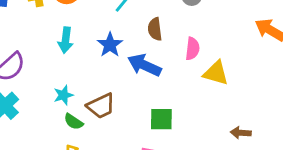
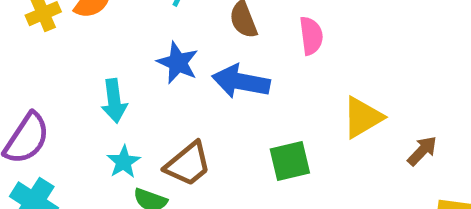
cyan arrow: (66, 40) -> (114, 101), moved
yellow triangle: (216, 73) -> (363, 117), moved, turned -32
brown arrow: (241, 133) -> (422, 151), turned 144

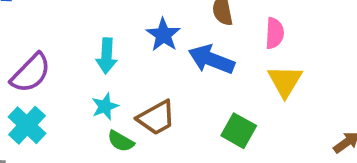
yellow triangle: (363, 117) -> (285, 81), moved, turned -39
green square: (290, 161) -> (239, 131), turned 32

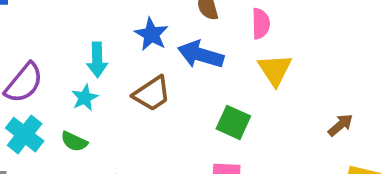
cyan star: (105, 106) -> (85, 98), moved
brown trapezoid: (156, 118) -> (152, 94), moved
green semicircle: (121, 141) -> (74, 141), moved

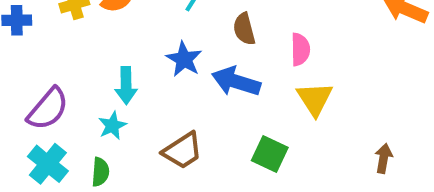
brown trapezoid: (152, 94) -> (183, 151), moved
brown arrow: (340, 125) -> (384, 158), turned -40
green semicircle: (74, 141) -> (100, 172), turned -112

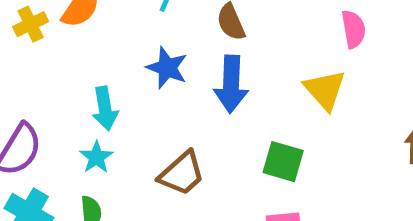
pink semicircle: (300, 49) -> (354, 29), moved
blue arrow: (236, 82) -> (231, 84), turned -96

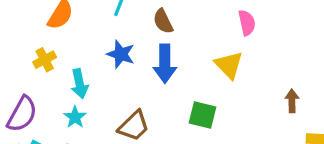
yellow cross: (31, 24) -> (45, 60), moved

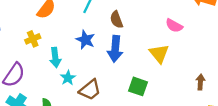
pink semicircle: (247, 23) -> (174, 26), turned 126
cyan star: (75, 117) -> (68, 78), moved

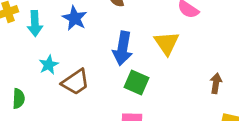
blue arrow: (115, 49) -> (123, 48), moved
cyan arrow: (55, 57) -> (35, 24), moved

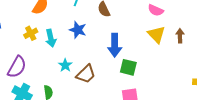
yellow triangle: (167, 43) -> (156, 34), moved
brown arrow: (216, 83) -> (180, 36), moved

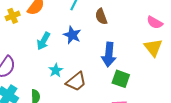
yellow cross: (31, 33) -> (13, 16), moved
cyan arrow: (51, 38) -> (43, 41), turned 36

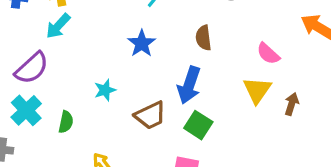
brown semicircle: (101, 16) -> (203, 38), moved
cyan arrow: (43, 41) -> (58, 26), moved
brown trapezoid: (76, 82) -> (150, 115), moved

